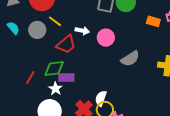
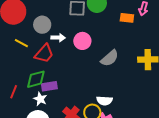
yellow line: (55, 21) -> (21, 43), moved
gray circle: (37, 30) -> (42, 25), moved
white semicircle: (101, 98) -> (104, 101), moved, turned -98

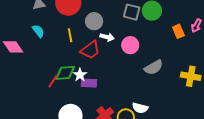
orange rectangle: (127, 18) -> (178, 31), turned 48
yellow line: (21, 43) -> (70, 35), turned 40
green diamond: (36, 79) -> (65, 73), moved
white star: (40, 99) -> (80, 75), moved

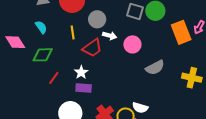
orange rectangle: (178, 31) -> (181, 32), size x1.6
green diamond: (65, 73) -> (43, 55), moved
purple rectangle: (89, 83) -> (84, 88), moved

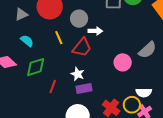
pink circle: (132, 44) -> (123, 62), moved

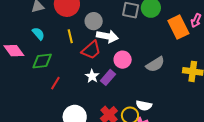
white arrow: (95, 31) -> (107, 36), size x1.5
pink circle: (123, 62) -> (123, 60), moved
white star: (78, 74) -> (92, 76), moved
purple rectangle: (84, 88) -> (108, 77), moved, turned -49

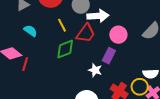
green diamond: (42, 61) -> (65, 49), moved
white star: (92, 76) -> (95, 70), moved
red line: (55, 83) -> (25, 64), moved

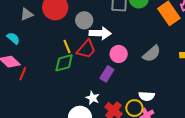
yellow line: (62, 25) -> (67, 47), moved
cyan semicircle: (30, 31) -> (13, 38), moved
white star: (95, 70) -> (93, 98), moved

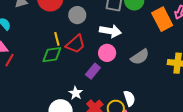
white arrow: (100, 33) -> (110, 31), moved
white semicircle: (147, 96) -> (129, 98), turned -119

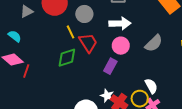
yellow line: (57, 39) -> (71, 32), moved
red trapezoid: (76, 44) -> (88, 43), turned -70
white star: (76, 93) -> (107, 96), moved

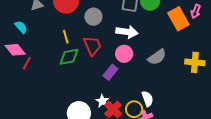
yellow line: (71, 32) -> (66, 37), moved

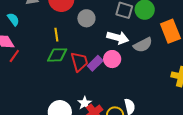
red trapezoid: (92, 46) -> (79, 62), moved
gray semicircle: (157, 57) -> (143, 45), moved
purple rectangle: (110, 72) -> (95, 63), moved

